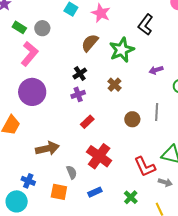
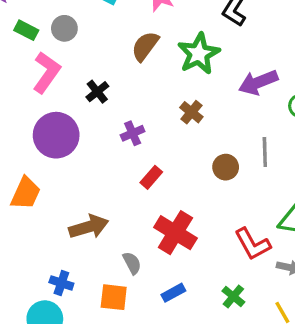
purple arrow: (156, 70) -> (258, 82), size x1.6
black cross: (80, 73) -> (97, 92), moved

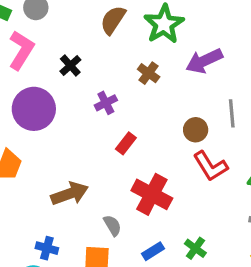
purple arrow: (258, 82) -> (204, 61), moved
brown cross: (191, 112) -> (149, 73), moved
red L-shape: (253, 244) -> (210, 166), moved
green cross: (233, 296) -> (195, 248), moved

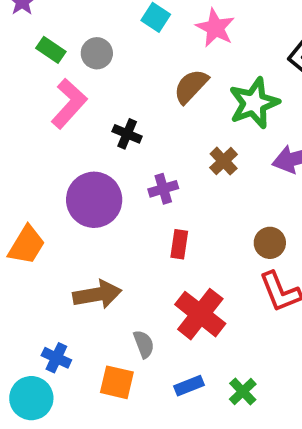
black cross: (70, 66) -> (127, 134), turned -35
purple circle: (34, 109) -> (94, 200), moved
red rectangle: (126, 143) -> (179, 244), turned -40

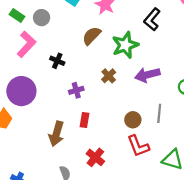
purple circle: (94, 200) -> (21, 91), moved
brown arrow: (97, 294) -> (56, 134), moved, turned 115
red cross: (200, 314) -> (95, 157), size x0.7

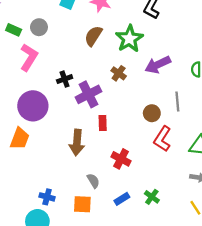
black cross: (57, 61) -> (65, 79), moved, turned -32
purple cross: (76, 90) -> (88, 94), size x1.6
red L-shape: (138, 146) -> (162, 139), turned 65

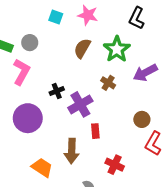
orange trapezoid: (20, 138) -> (42, 168), moved, turned -75

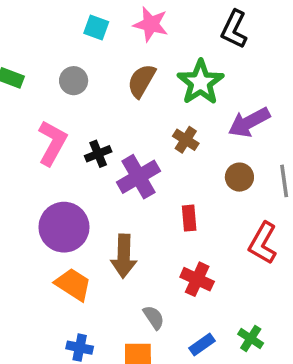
gray circle: (30, 43) -> (74, 81), moved
pink L-shape: (21, 72) -> (52, 143), moved
purple circle: (28, 118) -> (64, 227), moved
brown circle: (142, 119) -> (239, 177), moved
red rectangle: (95, 131) -> (189, 218), moved

